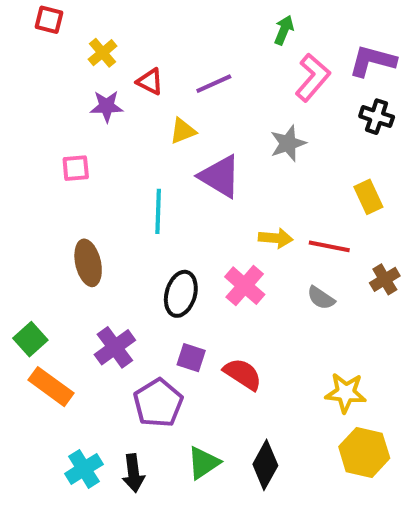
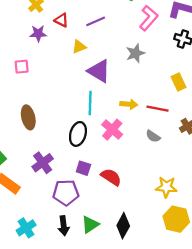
cyan line: (158, 211) -> (90, 103), moved
purple pentagon: (158, 403) -> (66, 193), turned 30
black arrow: (133, 473) -> (64, 226), moved

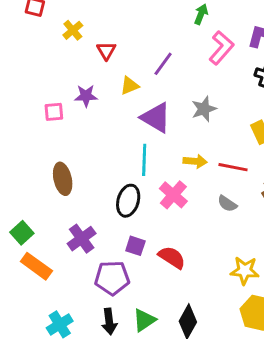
red triangle: (61, 20) -> (106, 51), turned 32
purple line: (96, 21) -> (163, 64), moved, turned -30
purple star: (38, 33) -> (86, 96), moved
gray star: (135, 53) -> (204, 109), moved

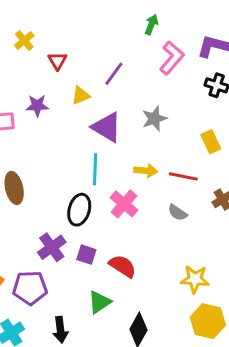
purple cross: (82, 239) -> (52, 247), moved
purple pentagon: (112, 278) -> (30, 288), moved
green triangle: (144, 320) -> (99, 302), moved

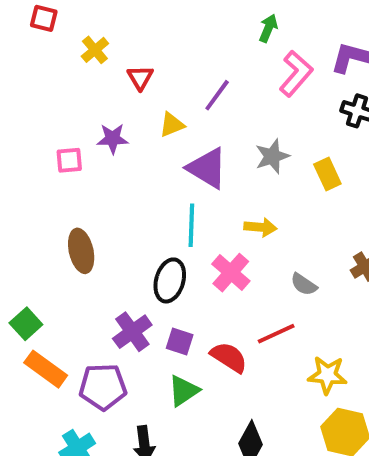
yellow rectangle: (211, 142) -> (327, 174), moved
red line: (183, 176) -> (276, 334), moved, turned -36
green triangle: (99, 302) -> (184, 391), moved

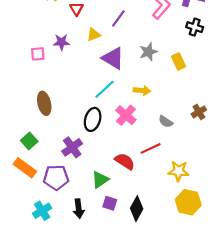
cyan line: (191, 225) -> (104, 89), turned 45
green square: (26, 324) -> (29, 141), moved
purple square: (180, 342) -> (110, 203), moved

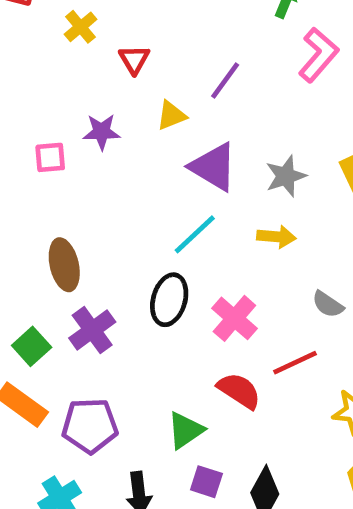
gray star: (148, 52) -> (286, 176), moved
pink cross: (126, 115) -> (234, 318), moved
purple cross: (72, 147) -> (92, 330), moved

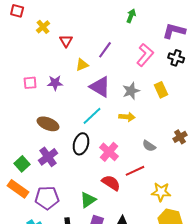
pink L-shape: (318, 55) -> (145, 55), moved
purple star: (102, 132) -> (55, 83), moved
brown ellipse: (64, 265) -> (48, 124), moved, turned -55

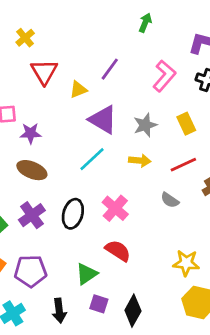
red triangle: (66, 41) -> (44, 72), moved, size x1.5
purple star: (55, 83) -> (31, 133), moved
black ellipse: (81, 144) -> (73, 214), moved
red line: (135, 171) -> (183, 165), moved

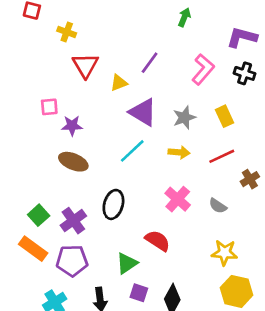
yellow cross: (25, 38) -> (67, 32), turned -30
gray semicircle: (170, 200) -> (218, 206), moved
pink cross: (115, 208) -> (178, 199), moved
purple cross: (32, 215) -> (73, 221), moved

